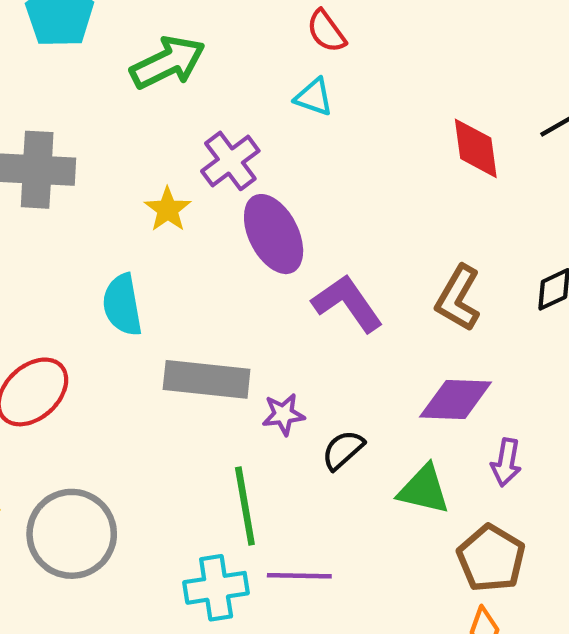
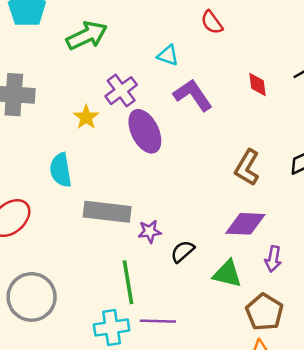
red semicircle: (326, 31) -> (212, 22), moved
red diamond: (476, 148) -> (258, 84), size x0.7
purple L-shape: (347, 303) -> (193, 95), moved

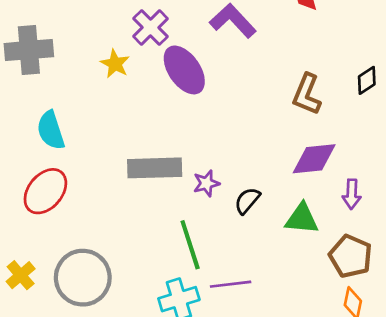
cyan semicircle: (61, 170) -> (51, 130), moved

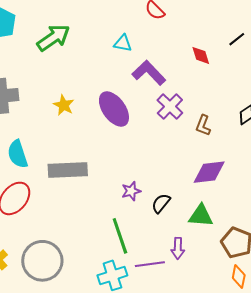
purple cross: (150, 28) -> (170, 106), moved
brown L-shape: (307, 94) -> (203, 125), size x0.7
gray rectangle: (155, 168) -> (68, 170), moved
purple arrow: (352, 194) -> (178, 248), moved

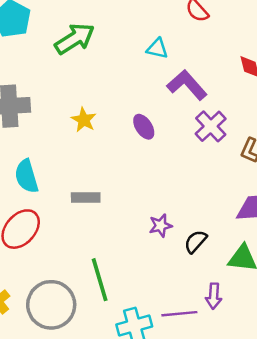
purple ellipse: (114, 109) -> (144, 127), size x0.6
gray rectangle: (68, 170) -> (86, 198), size x0.6
green line: (120, 236) -> (100, 280), moved

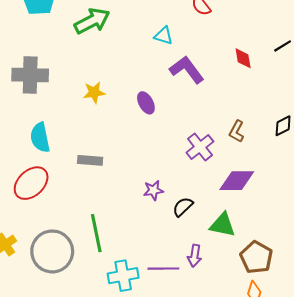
yellow star: (84, 120) -> (94, 92), turned 30
purple cross: (211, 126) -> (200, 147), moved

